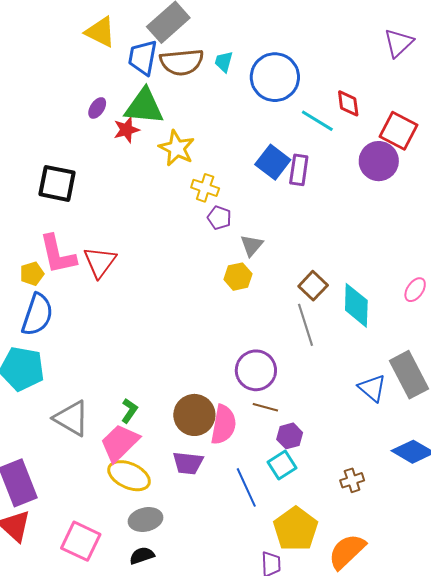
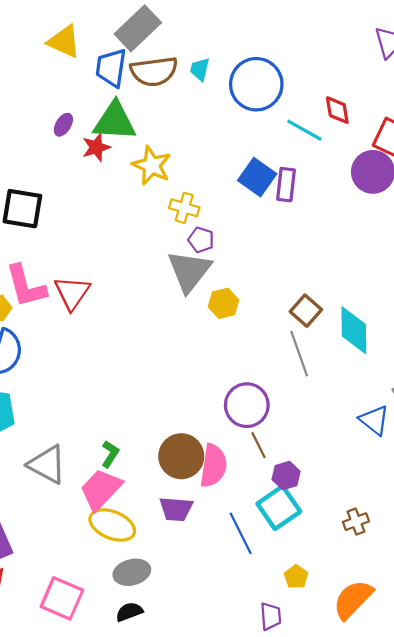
gray triangle: (252, 245) -> (189, 271), moved, size x1.8
brown line: (265, 407) -> (258, 445), turned 50
cyan square: (282, 465) -> (279, 508), size x1.4
yellow pentagon: (296, 529) -> (296, 577), size x0.5

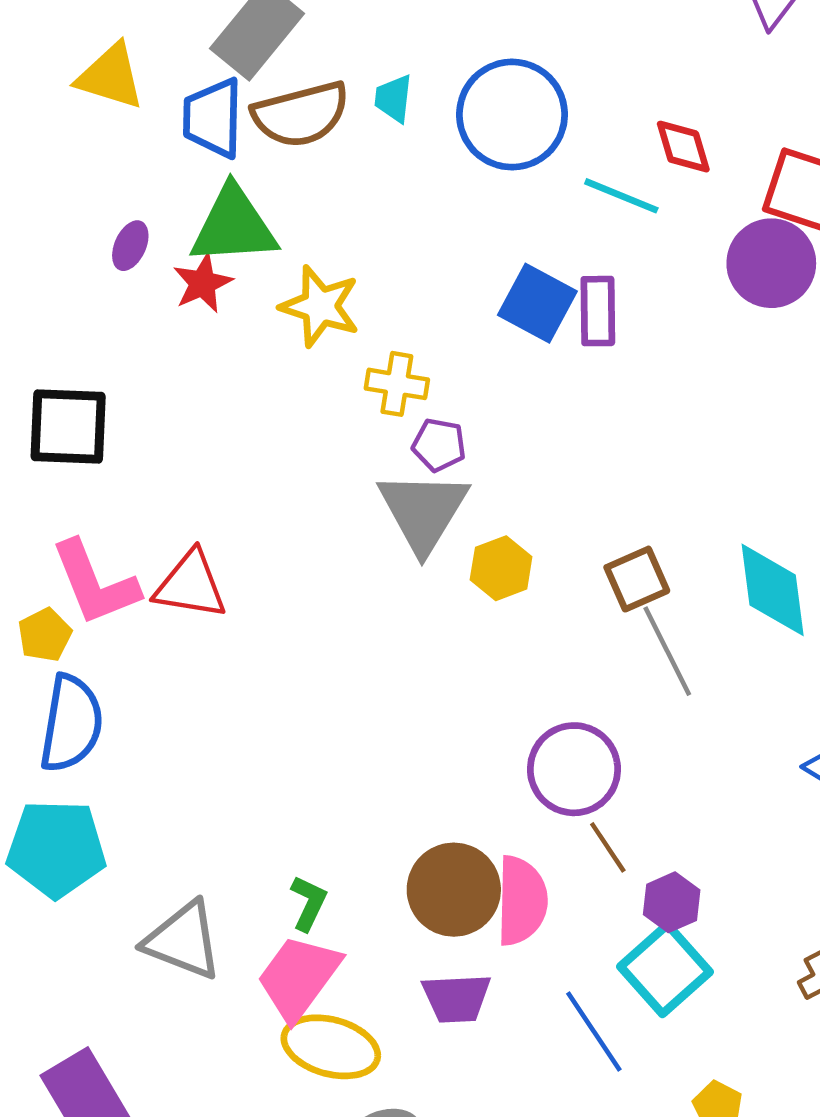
red triangle: (72, 293) -> (191, 585), turned -48
brown square: (306, 311) -> (637, 579), moved, turned 32

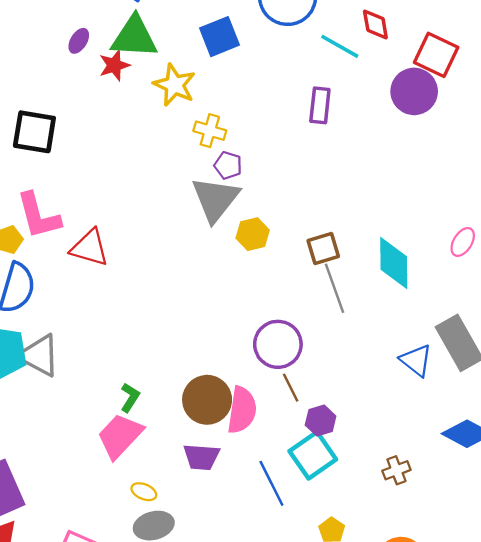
blue square: (537, 303) -> (220, 37), moved, turned 33
red triangle: (191, 585) -> (90, 248), moved
gray triangle: (183, 940) -> (39, 356), moved
yellow ellipse: (331, 1047) -> (144, 492), moved, size x0.5

